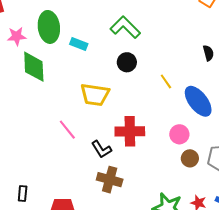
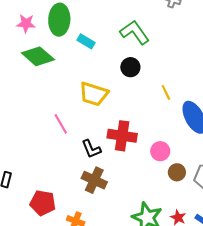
green diamond: (34, 67) -> (38, 56), turned -56
pink circle: (179, 134) -> (160, 151), moved

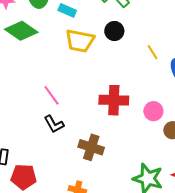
yellow trapezoid: (94, 94) -> (80, 41), moved
black L-shape: (91, 149) -> (54, 124), moved
red pentagon: (43, 203) -> (24, 177), moved

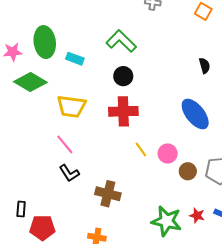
yellow trapezoid: (80, 41) -> (71, 106), moved
yellow line: (152, 52) -> (141, 150), moved
red cross: (114, 100) -> (123, 111), moved

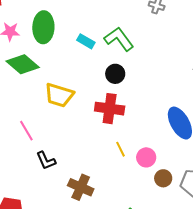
cyan rectangle: (75, 59) -> (86, 41), moved
pink line: (65, 144) -> (26, 131), moved

